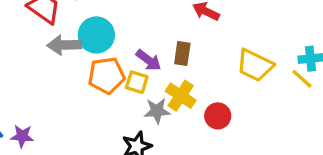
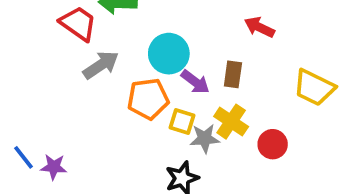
cyan circle: (96, 35) -> (169, 54), moved
gray arrow: (64, 45) -> (101, 65), turned 148
yellow square: (137, 82) -> (182, 122), moved

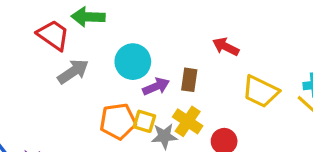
red arrow: (259, 27) -> (226, 47), moved
purple arrow: (195, 82) -> (156, 86), turned -60
orange pentagon: (148, 99) -> (118, 121), moved

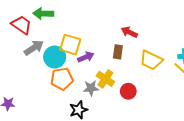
cyan circle: (133, 62) -> (55, 57), moved
brown rectangle: (189, 80) -> (118, 52), moved
yellow square: (144, 121) -> (70, 45), moved, size x1.5

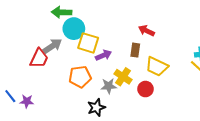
red trapezoid: (21, 25) -> (39, 58), moved, turned 80
cyan circle: (55, 57) -> (74, 29), moved
yellow trapezoid: (151, 60) -> (157, 66), moved

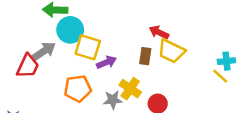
yellow trapezoid: (157, 66) -> (171, 51), moved

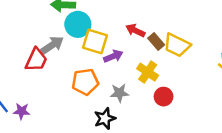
red arrow: (159, 32) -> (135, 30), moved
brown rectangle: (145, 56) -> (156, 41), moved, turned -49
yellow cross: (130, 89) -> (148, 72), moved

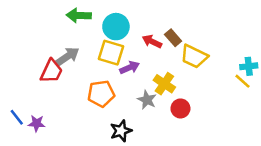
cyan circle: (78, 24) -> (116, 27), moved
brown rectangle: (156, 41) -> (173, 38), moved
gray star: (119, 93) -> (147, 100), moved, turned 30

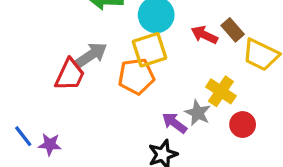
yellow square: (111, 53) -> (150, 50), turned -35
purple arrow: (130, 68) -> (174, 123), moved, turned -120
orange pentagon: (101, 94) -> (136, 76), moved

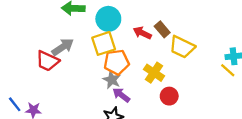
red trapezoid: (70, 75) -> (47, 61), turned 90
orange pentagon: (136, 76) -> (117, 62), moved
gray star: (198, 113) -> (112, 80), moved

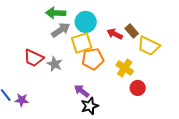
gray arrow: (63, 47) -> (61, 30), moved
gray star: (112, 80) -> (55, 64), moved
purple arrow: (121, 95) -> (82, 91), moved

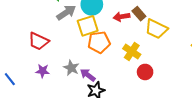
red arrow: (115, 34) -> (121, 17), turned -35
gray star: (55, 64) -> (71, 68), moved
purple star: (22, 100) -> (43, 71), moved

